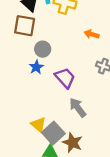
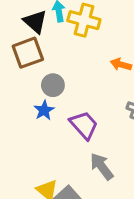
brown square: (25, 26) -> (28, 53), turned -30

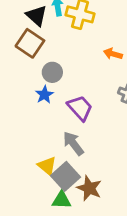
brown square: (28, 53) -> (30, 43), turned -36
gray arrow: (102, 166) -> (73, 143), moved

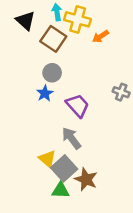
black triangle: (37, 16) -> (25, 21), moved
brown square: (30, 43) -> (53, 39), moved
orange arrow: (113, 54) -> (101, 36), moved, turned -49

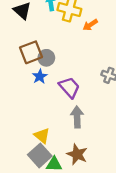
brown square: (53, 39) -> (31, 52), moved, turned 35
gray arrow: (71, 138) -> (77, 117), moved, turned 35
gray square: (64, 168) -> (40, 155), moved

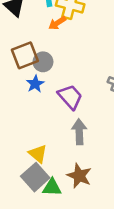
orange arrow: (90, 25) -> (57, 23), moved

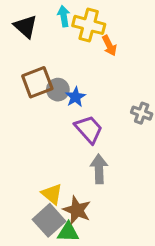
orange arrow: (57, 23) -> (109, 46), moved, turned -84
blue star: (35, 84) -> (75, 97), moved
brown star: (79, 176) -> (77, 210), moved

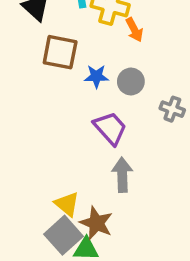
brown square: (37, 82) -> (60, 52), moved, turned 32
gray circle: (58, 90) -> (131, 81), moved
blue star: (75, 97) -> (96, 76), moved, turned 30

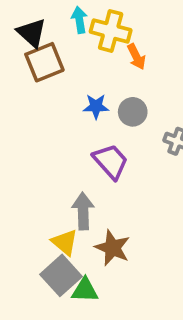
brown square: (60, 52) -> (44, 62), moved, turned -33
gray arrow: (122, 175) -> (83, 211), moved
brown star: (96, 223) -> (112, 248), moved

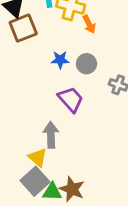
brown star: (112, 248) -> (72, 189), moved

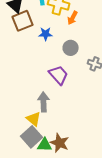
orange arrow: (89, 24) -> (73, 18), turned 56
blue star: (60, 60) -> (46, 34), moved

